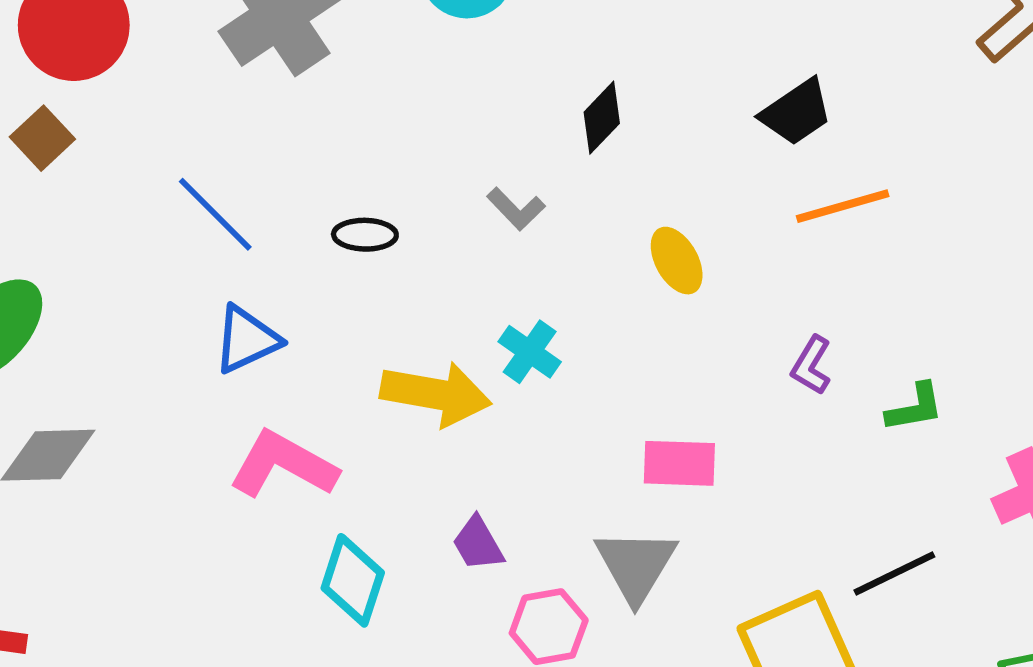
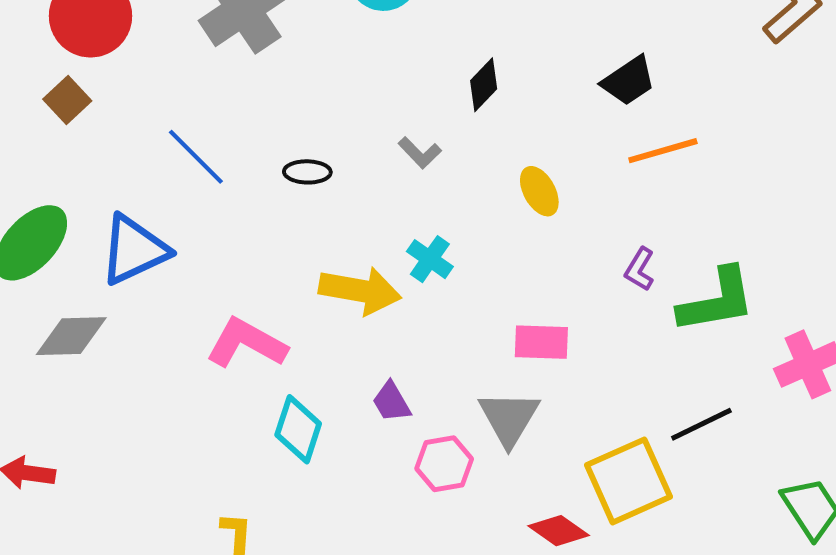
blue triangle: (247, 339) -> (134, 250), moved, size x1.4
green L-shape: (915, 408) -> (717, 301), size x1.8

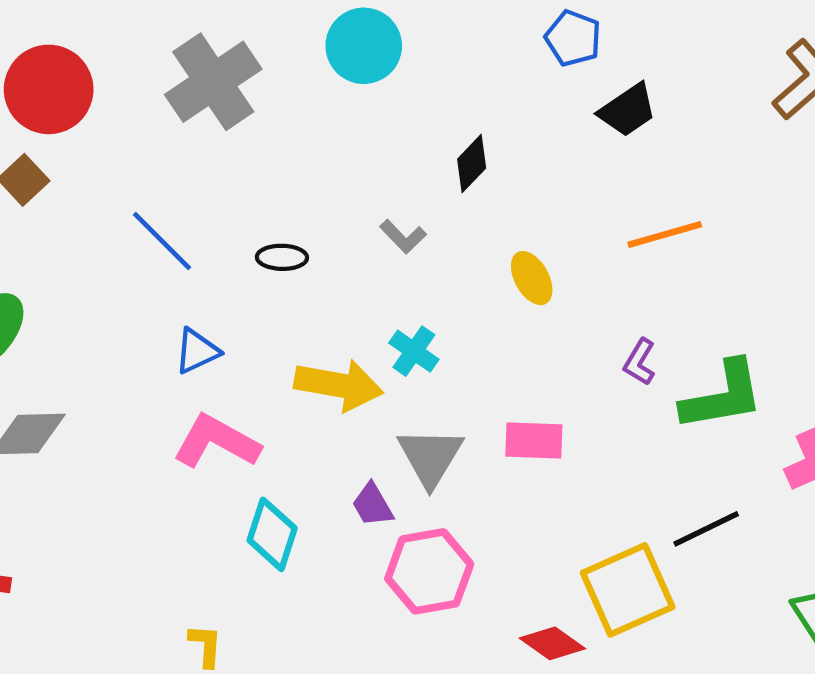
black trapezoid: (629, 81) -> (628, 110), moved
blue triangle: (134, 250) -> (197, 351), moved, size x0.6
gray triangle: (509, 418) -> (430, 457), moved
pink hexagon: (444, 464) -> (429, 571), size x1.4

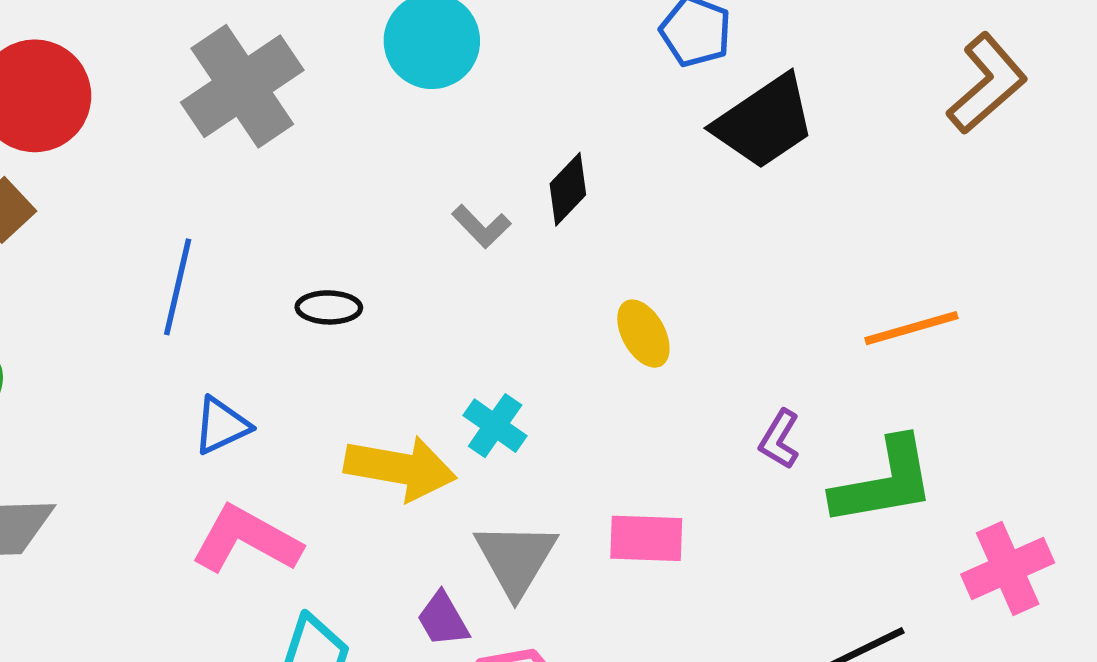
black trapezoid: (628, 110) -> (764, 122), size x1.4
orange line: (665, 234) -> (911, 328), moved
gray L-shape: (403, 237) -> (481, 226), moved
blue line: (162, 241) -> (178, 287), turned 58

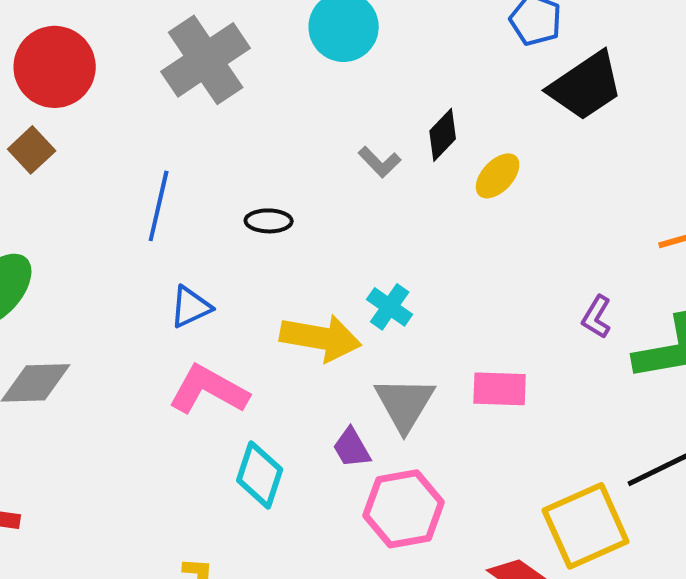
yellow ellipse: (643, 334) -> (498, 176), moved, turned 72

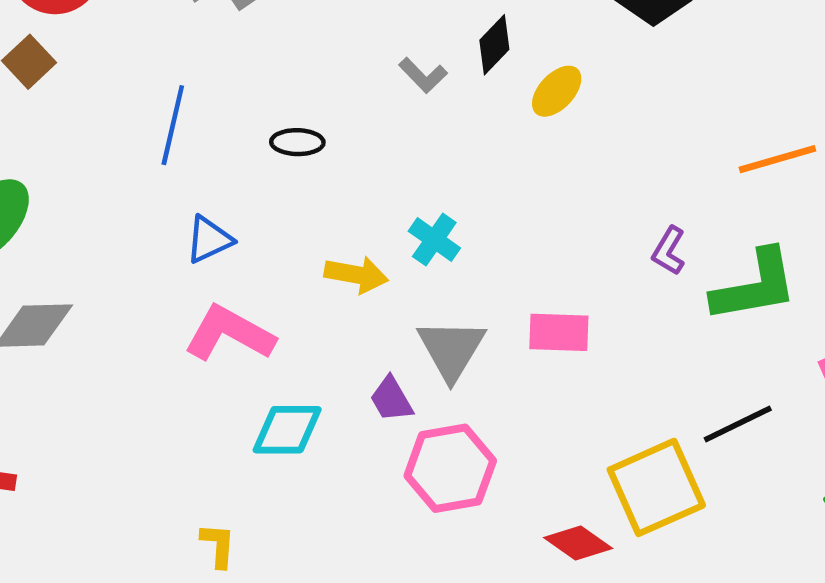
yellow arrow: (321, 338) -> (356, 275), size x0.7
cyan diamond: (260, 475) -> (287, 430), turned 72

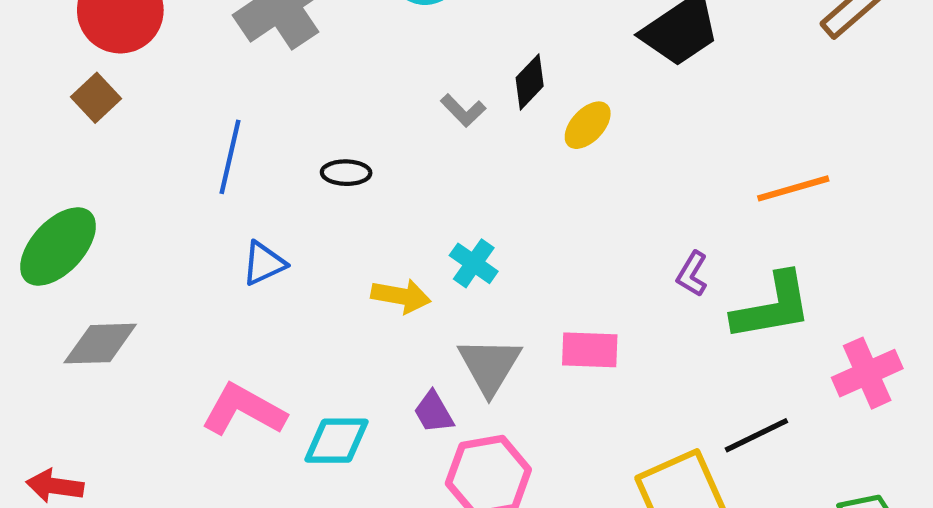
pink L-shape: (229, 333) -> (244, 410), moved

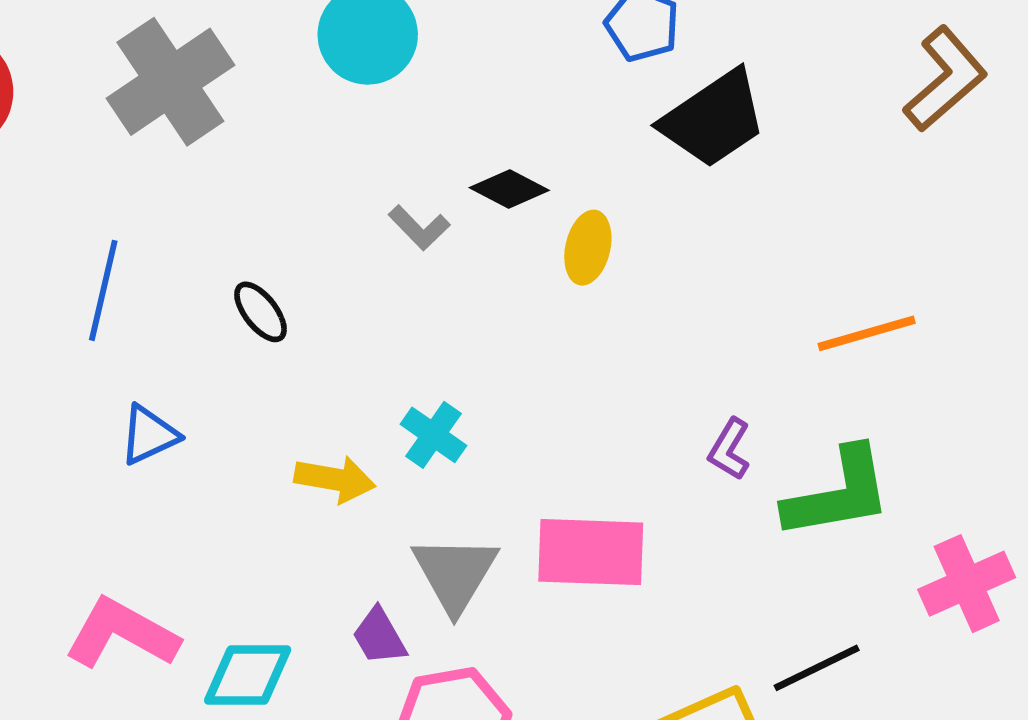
black diamond: (530, 82) -> (509, 189), turned 74
yellow ellipse: (588, 125) -> (588, 248), turned -30
black ellipse: (346, 173) -> (261, 312), turned 51
pink rectangle: (590, 350) -> (591, 552), size x1.4

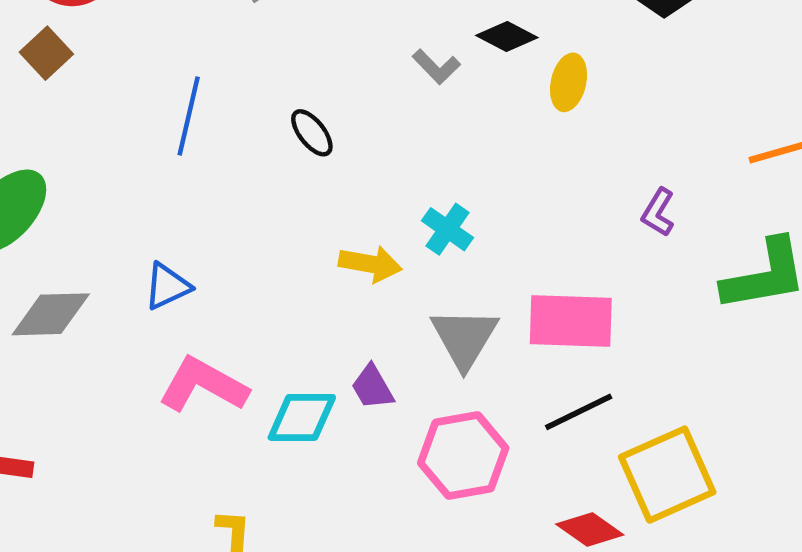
blue triangle: (149, 435) -> (167, 286), moved
purple L-shape: (729, 449) -> (658, 212), moved
purple trapezoid: (379, 636) -> (372, 387), moved
black line: (817, 668) -> (579, 412), moved

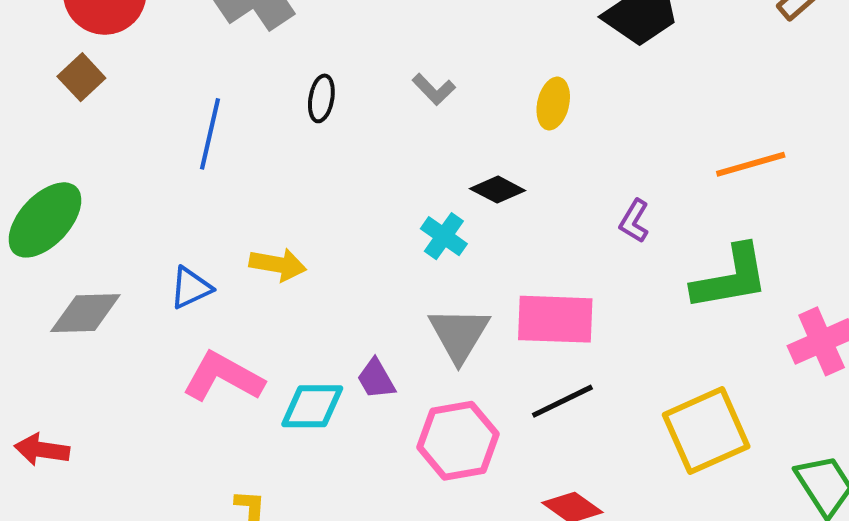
black diamond: (507, 36) -> (498, 190), moved
black ellipse: (312, 133) -> (321, 98), moved, turned 48
yellow arrow: (370, 264) -> (278, 264), moved
yellow square: (667, 475) -> (706, 431), moved

